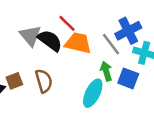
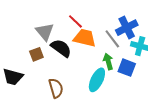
black semicircle: (50, 41) -> (61, 48), moved
brown square: (14, 81) -> (36, 54), moved
brown semicircle: (44, 81) -> (56, 88), moved

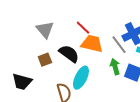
gray triangle: (45, 32) -> (45, 30), moved
cyan ellipse: (97, 80) -> (81, 78), moved

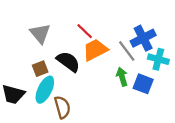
orange trapezoid: (92, 44) -> (95, 50), turned -40
cyan ellipse: (81, 78) -> (45, 90), moved

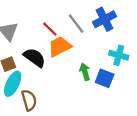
blue cross: (143, 38) -> (105, 19), moved
gray line: (127, 51) -> (76, 24), moved

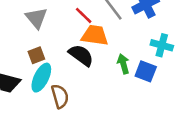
orange trapezoid: (60, 47) -> (95, 35), turned 35
black semicircle: (35, 58) -> (81, 55), moved

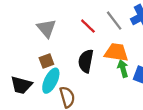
orange trapezoid: (95, 35) -> (116, 52), moved
black semicircle: (81, 55) -> (86, 61), turned -115

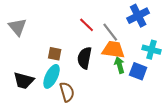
gray line: (114, 21) -> (110, 32), moved
gray triangle: (46, 28) -> (18, 27), moved
brown square: (46, 61) -> (55, 54), moved, turned 32

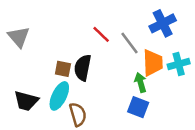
orange trapezoid: (113, 50) -> (153, 63), moved, turned 80
cyan cross: (151, 50) -> (179, 64), turned -30
black semicircle: (84, 58) -> (83, 68), moved
blue square: (138, 71) -> (138, 107), moved

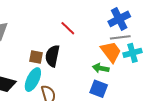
gray line: (129, 43) -> (120, 37), moved, turned -60
orange trapezoid: (153, 63) -> (111, 52), turned -35
green arrow: (140, 82) -> (101, 68), turned -63

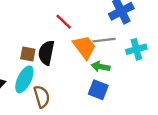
gray line: (120, 37) -> (104, 40), moved
orange trapezoid: (111, 52) -> (84, 47), moved

